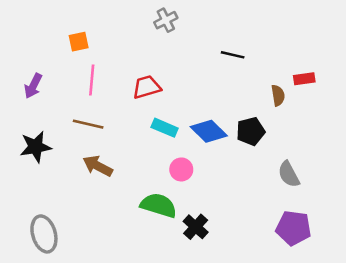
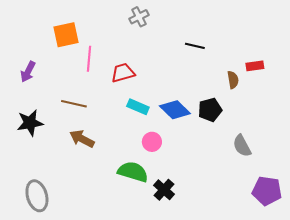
orange square: (79, 42) -> (66, 35), size x1.5
pink line: (92, 80) -> (89, 59), moved
purple pentagon: (294, 228) -> (267, 191), moved

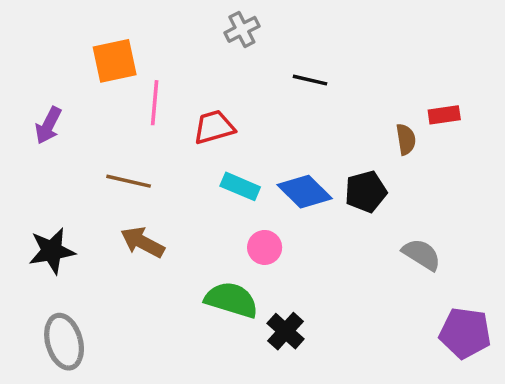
black line: (195, 46) -> (310, 80), moved
black star: (30, 123) -> (52, 251), moved
gray semicircle: (242, 146) -> (422, 254), turned 150

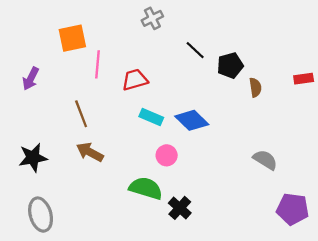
black line: (310, 80) -> (195, 50), turned 30
red rectangle: (444, 115) -> (304, 79), moved
brown line: (129, 181) -> (81, 114), turned 56
black pentagon: (366, 192) -> (230, 65), moved

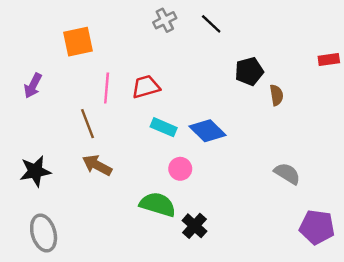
black line: (195, 50) -> (211, 24), moved
pink line: (98, 64) -> (107, 88), moved
red rectangle: (304, 79) -> (329, 59), moved

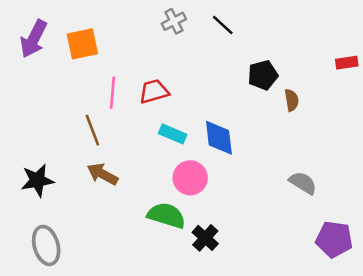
purple arrow: (33, 86) -> (34, 39), moved, size x1.4
blue diamond: (208, 131) -> (219, 138), turned 39
pink circle: (180, 169) -> (190, 178), size x1.4

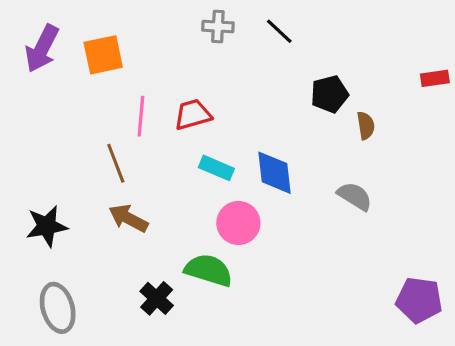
gray cross: (174, 21) -> (218, 27), turned 30
gray semicircle: (303, 183) -> (355, 196), moved
black cross: (205, 238) -> (157, 298), moved

